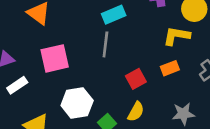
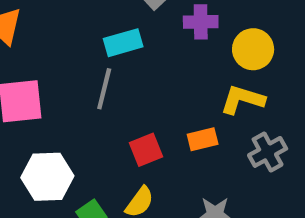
yellow L-shape: (177, 36) -> (242, 100), moved

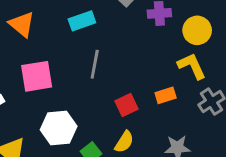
cyan rectangle: (123, 43) -> (82, 21), moved
yellow L-shape: (242, 100) -> (192, 66), turned 52

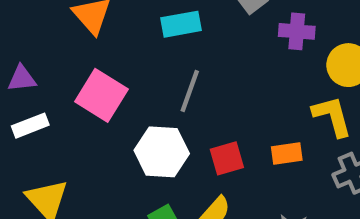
pink square: (37, 76) -> (101, 95), turned 32
white hexagon: (59, 128) -> (162, 152), moved

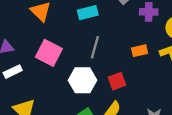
orange rectangle: (287, 153) -> (140, 51), moved

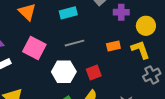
gray line: (95, 47) -> (74, 43), turned 60

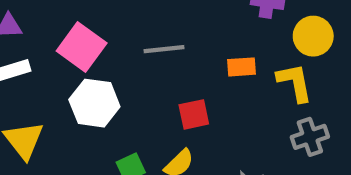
white hexagon: (64, 72) -> (94, 103), moved

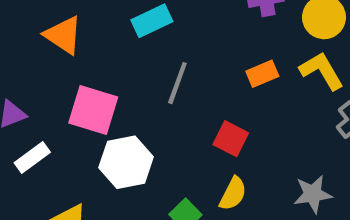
gray line: (164, 49) -> (177, 83), turned -45
red square: (194, 114) -> (231, 139), turned -32

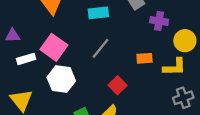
yellow L-shape: (322, 71) -> (175, 67), turned 100
white rectangle: (32, 158) -> (26, 59), moved

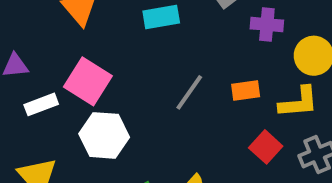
gray line: (101, 48) -> (189, 92), moved
red square: (118, 85) -> (266, 147), moved

